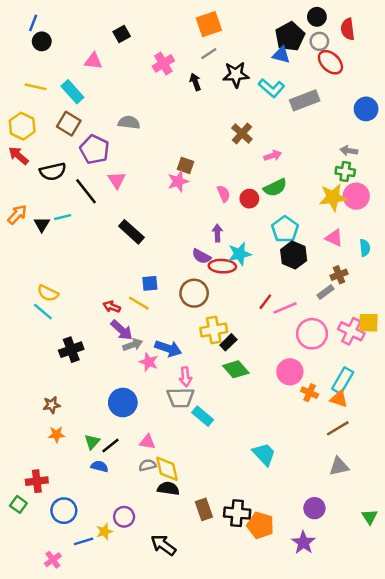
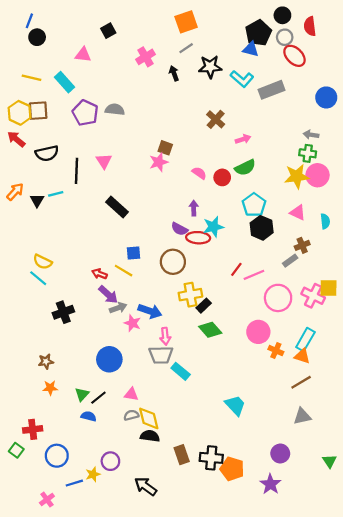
brown square: (69, 124) -> (38, 111), moved, turned -35
purple pentagon: (95, 149) -> (85, 113), moved
black line: (86, 191) -> (76, 171), turned 40
pink semicircle: (224, 194) -> (199, 173), turned -32

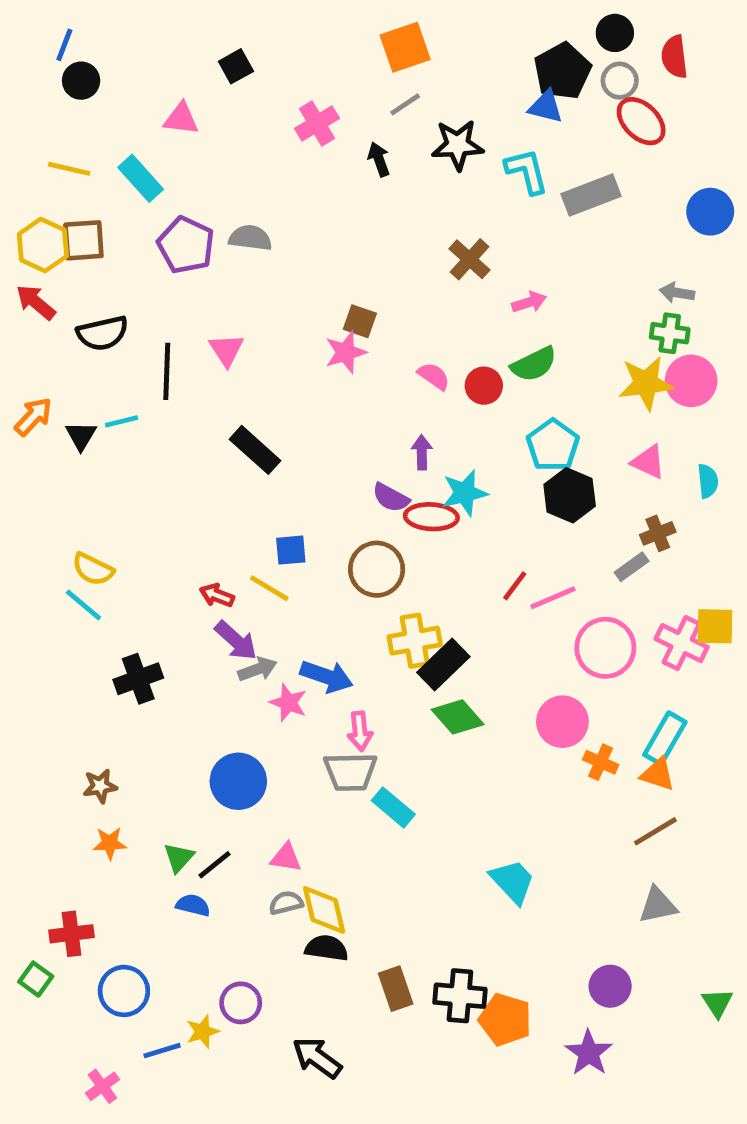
cyan L-shape: (242, 79) -> (527, 171), turned -145
black rectangle: (204, 306) -> (443, 664), size x1.5

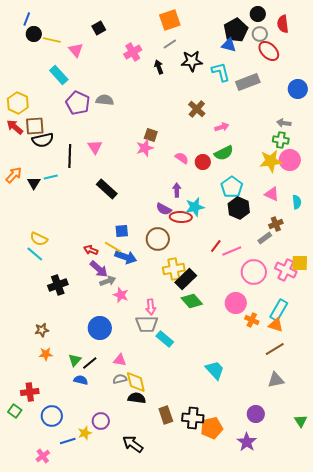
pink triangle: (181, 119) -> (76, 50), turned 42
yellow line: (69, 169) -> (52, 40), moved
brown square: (83, 240) -> (35, 126), moved
blue arrow: (327, 676) -> (126, 257), moved
orange pentagon: (505, 1020) -> (212, 428), turned -30

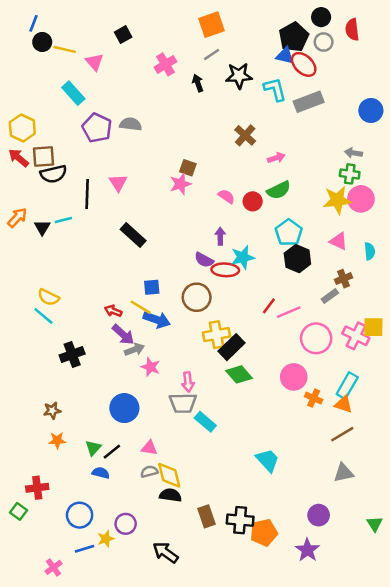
red ellipse: (269, 51) -> (304, 64), moved
blue circle: (52, 416) -> (80, 515), moved

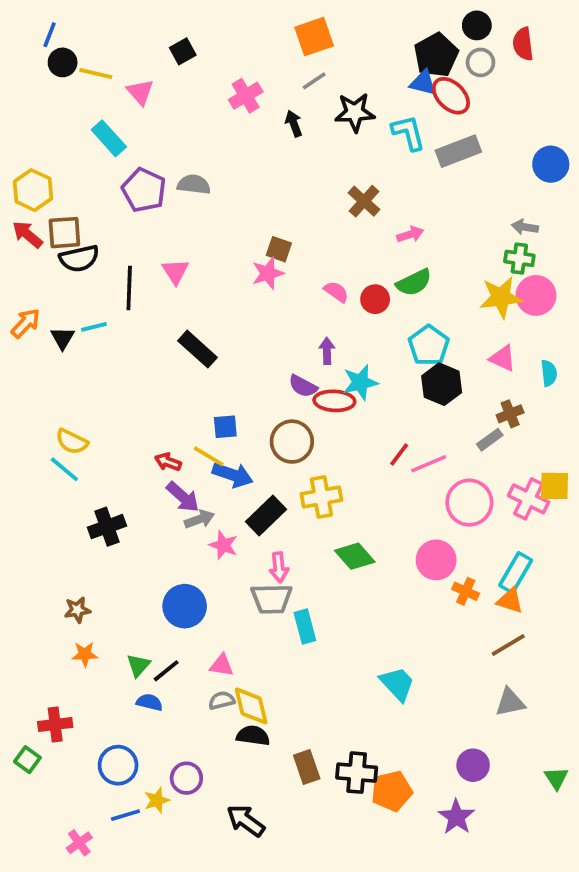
black rectangle: (231, 347) -> (266, 516), moved
cyan rectangle: (205, 422) -> (305, 626), turned 35

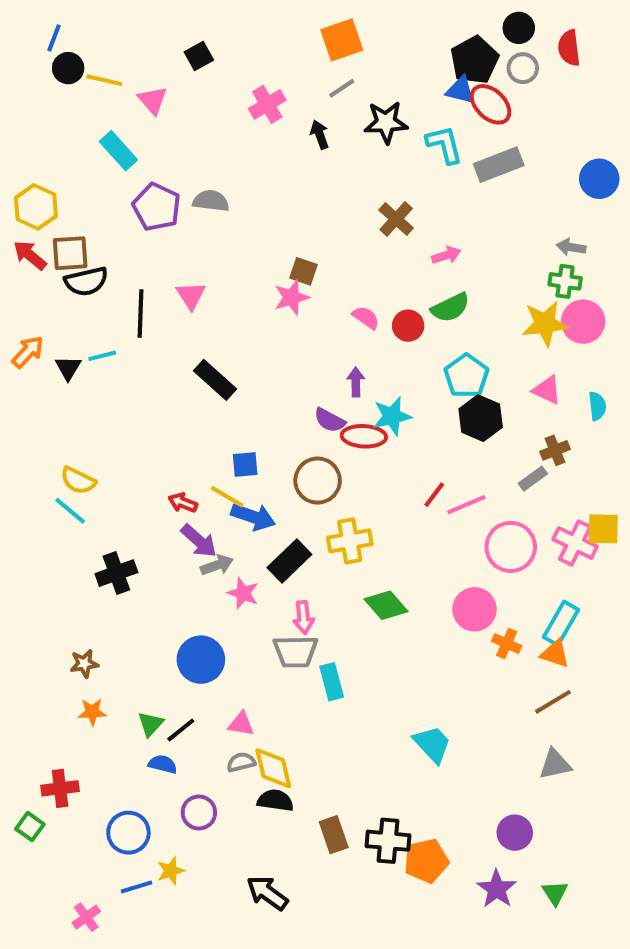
purple circle: (186, 778) -> (199, 812), moved
green triangle: (556, 778) -> (555, 893), moved

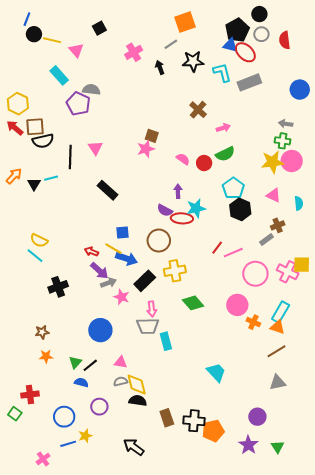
orange square: (342, 40) -> (185, 22), moved
red semicircle: (569, 48) -> (285, 40), moved
gray semicircle: (211, 201) -> (91, 90), moved

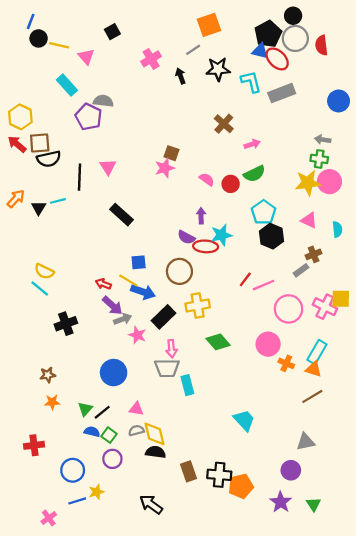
gray circle: (261, 34) -> (295, 38), size x1.5
gray triangle: (278, 382) -> (306, 442), moved
green square: (15, 414) -> (109, 435), moved

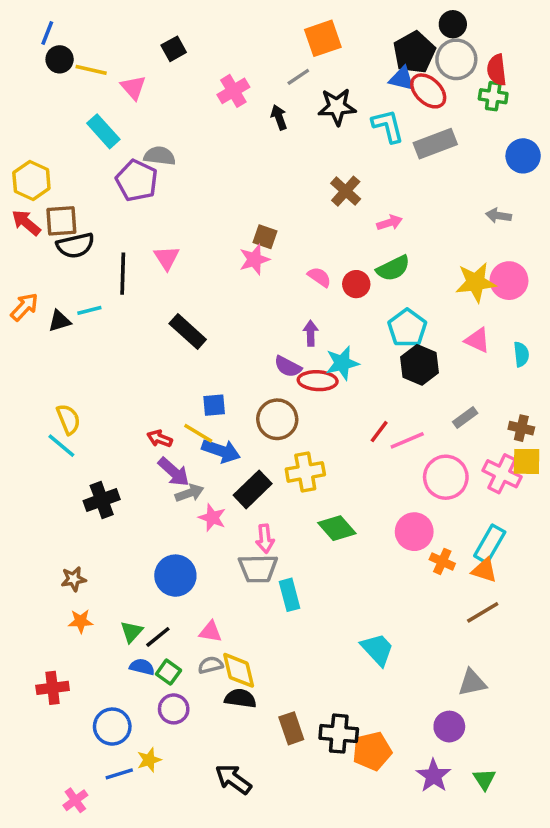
green cross: (319, 159) -> (493, 96), moved
black triangle: (39, 208) -> (60, 321), turned 42
brown cross: (314, 254) -> (521, 428), moved, turned 35
yellow semicircle: (44, 271) -> (68, 419), turned -138

